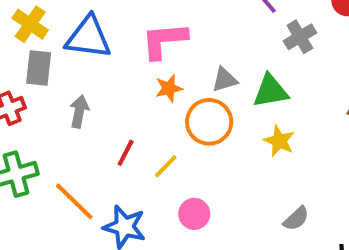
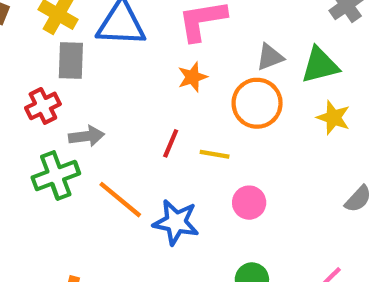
orange star: (169, 88) -> (192, 77), moved
gray arrow: (79, 111) -> (86, 136), moved, turned 76
yellow line: (166, 166) -> (215, 154), turned 60

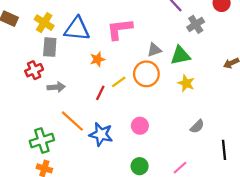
orange star: (192, 77) -> (97, 59), moved
yellow line: (215, 154) -> (119, 82), moved, turned -48
green cross: (56, 175) -> (42, 140), moved

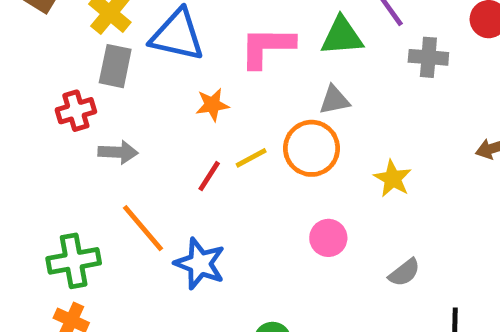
gray cross: (196, 24) -> (428, 57), turned 30
green triangle: (180, 55) -> (342, 36), moved
pink circle: (140, 126) -> (328, 238), moved

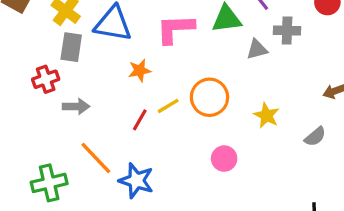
gray triangle: (334, 100) -> (257, 49), moved
gray semicircle: (404, 273) -> (315, 137), moved

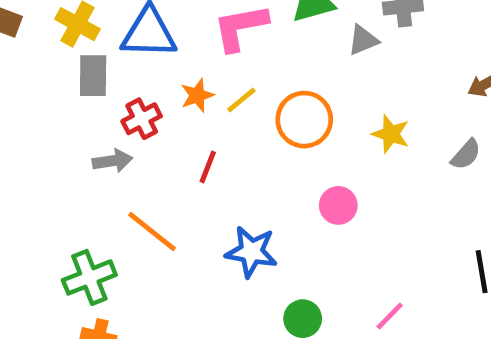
red cross: (46, 79) -> (142, 119), moved
yellow line: (168, 106) -> (241, 100), moved
blue star: (136, 181) -> (251, 252), moved

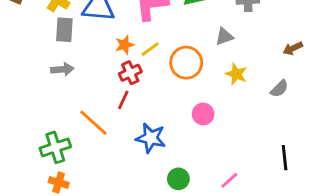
gray triangle: (363, 40) -> (224, 37), moved
red cross: (142, 119) -> (130, 73), moved
gray arrow: (112, 161) -> (62, 69), moved
red line: (208, 167) -> (123, 100), moved

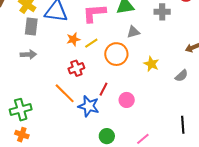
gray triangle: (224, 37) -> (133, 32), moved
red cross: (130, 73) -> (76, 68), moved
red line: (123, 100) -> (104, 89), moved
pink circle: (203, 114) -> (127, 100), moved
orange line: (93, 123) -> (65, 93), moved

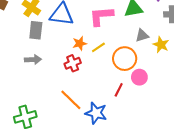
yellow star: (151, 64) -> (161, 45), moved
red cross: (76, 68) -> (73, 63), moved
red line: (104, 89) -> (119, 90), moved
pink circle: (127, 100) -> (139, 77), moved

